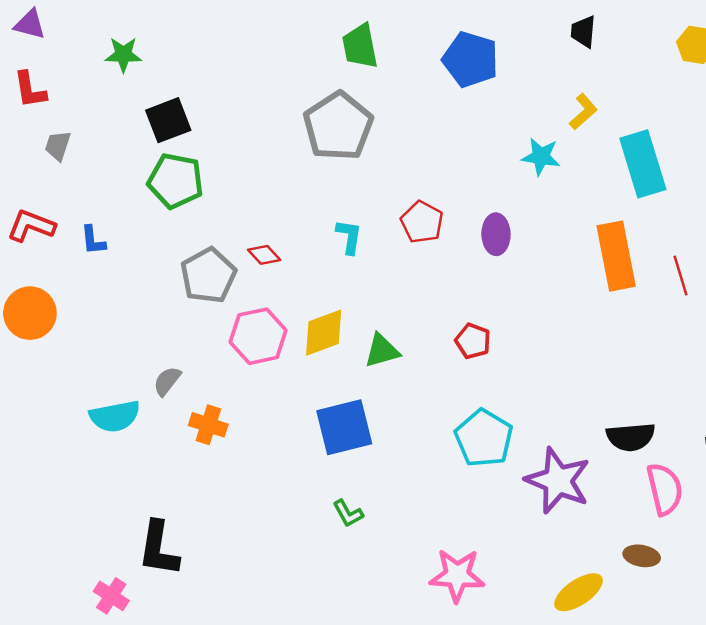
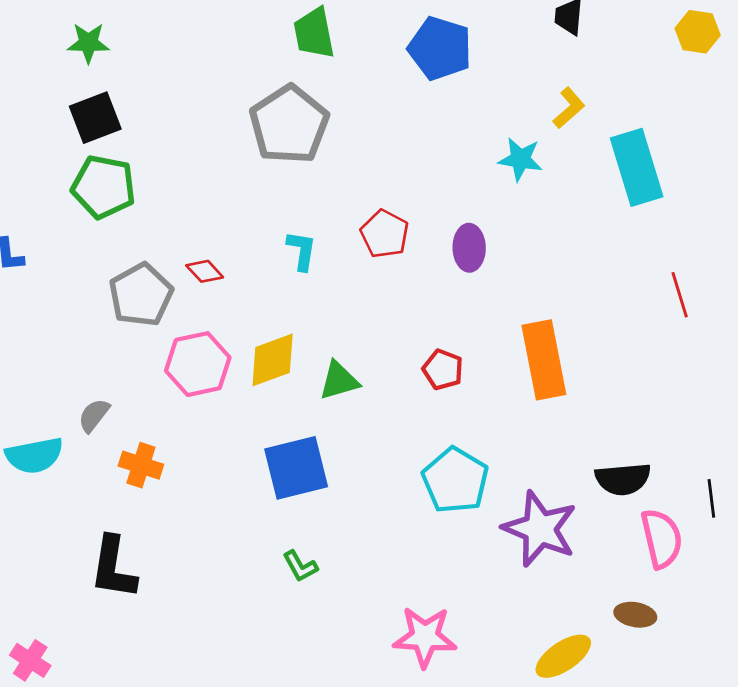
green star: (123, 55) -> (88, 43), moved
orange rectangle: (616, 256) -> (544, 360), moved
black L-shape: (159, 549) -> (113, 568), moved

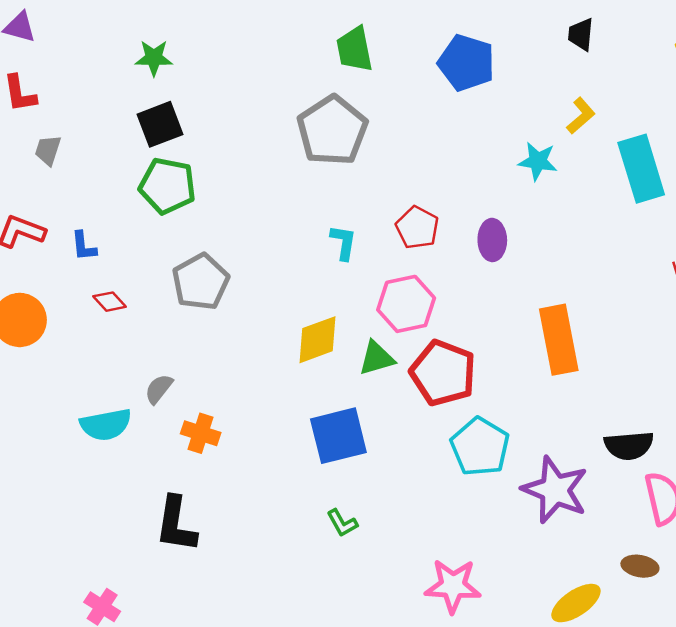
red diamond: (205, 271) -> (110, 302), moved
pink hexagon: (198, 364) -> (406, 304), moved
red pentagon: (443, 370) -> (443, 373), moved, size x1.8

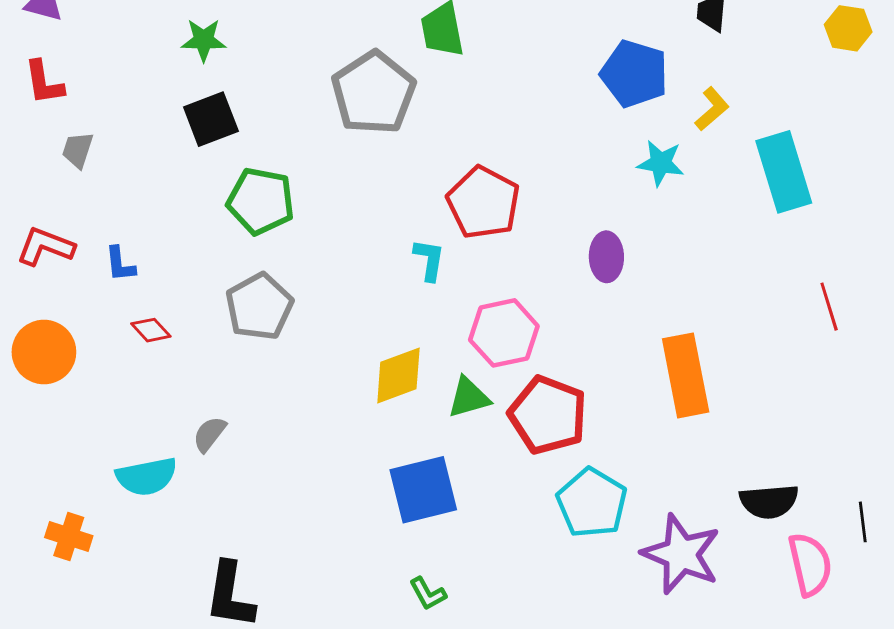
blue pentagon: (466, 63) -> (634, 74), moved
gray pentagon: (332, 130) -> (374, 93), moved
green pentagon: (167, 186) -> (261, 201), moved
red pentagon: (417, 228) -> (483, 203), moved, size x1.4
orange cross: (201, 433) -> (69, 537), moved

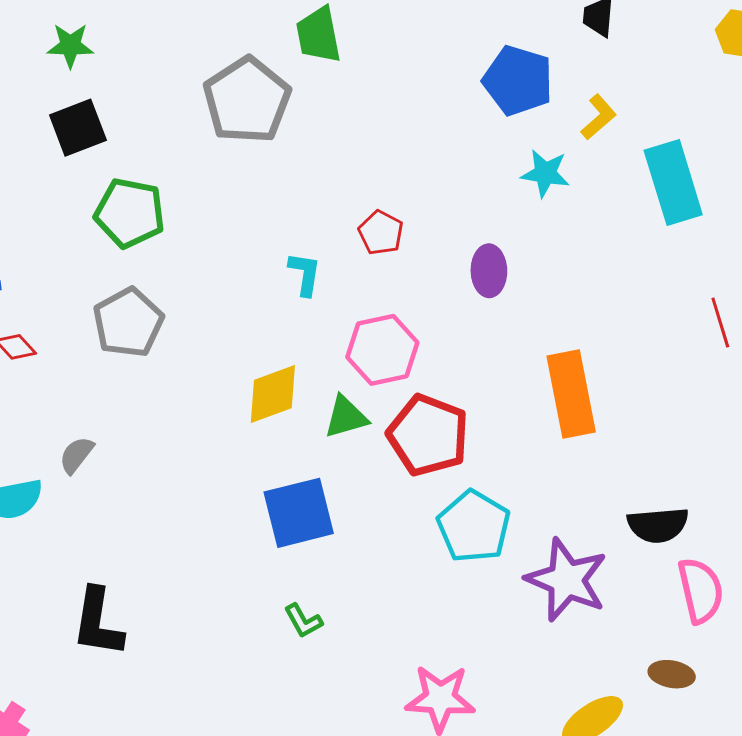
red pentagon: (483, 203) -> (381, 233), moved, size x0.6

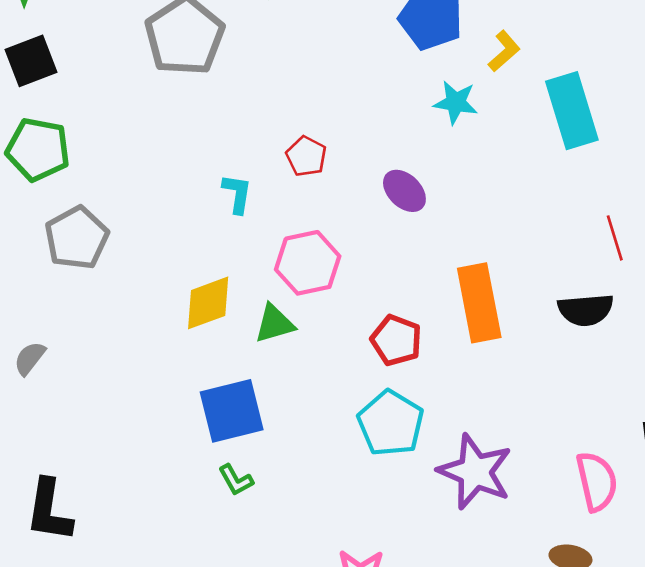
green pentagon: (130, 213) -> (38, 149), moved
purple ellipse: (489, 271) -> (404, 191), turned -45
red pentagon: (428, 435) -> (396, 340), moved, size x0.7
black semicircle: (658, 525) -> (586, 310), moved
green L-shape: (303, 621) -> (236, 480), moved

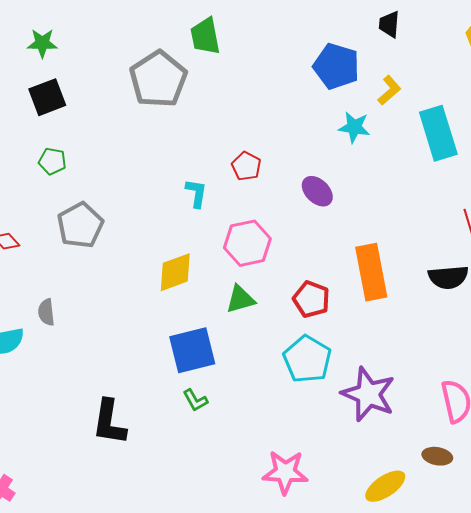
green pentagon: (38, 149) -> (52, 161), size x0.6
green triangle: (274, 324) -> (240, 299), moved
gray semicircle: (30, 358) -> (46, 312), turned -44
black L-shape: (49, 510) -> (109, 422), moved

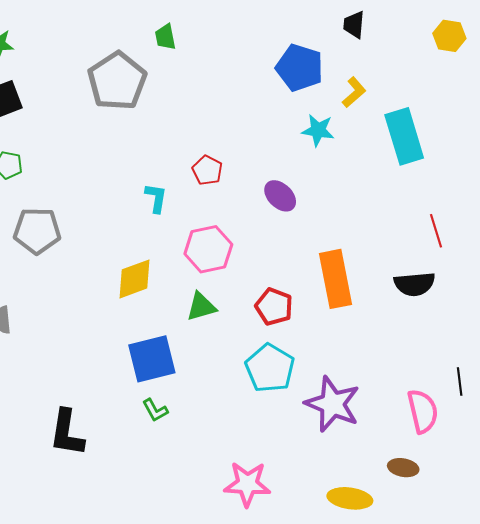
green trapezoid: (205, 36) -> (165, 37), size x0.7
gray pentagon: (80, 225) -> (37, 231), turned 30
yellow ellipse: (385, 486) -> (350, 498), turned 42

